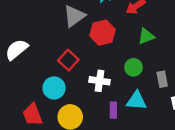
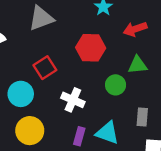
gray triangle: (74, 16) -> (41, 18), moved
green circle: (134, 67) -> (116, 85), moved

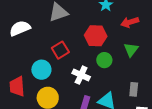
green triangle: (138, 65) -> (131, 50), turned -49
green circle: (116, 85) -> (104, 60), moved

